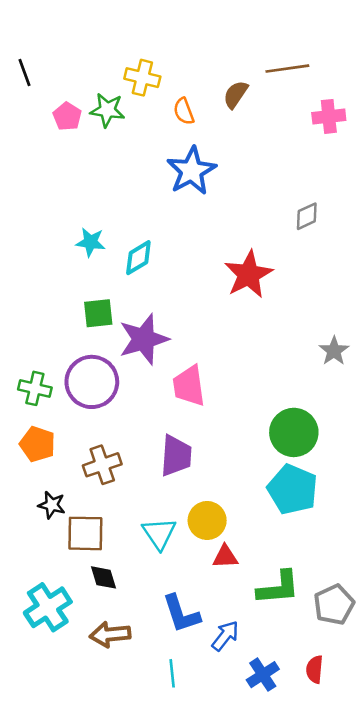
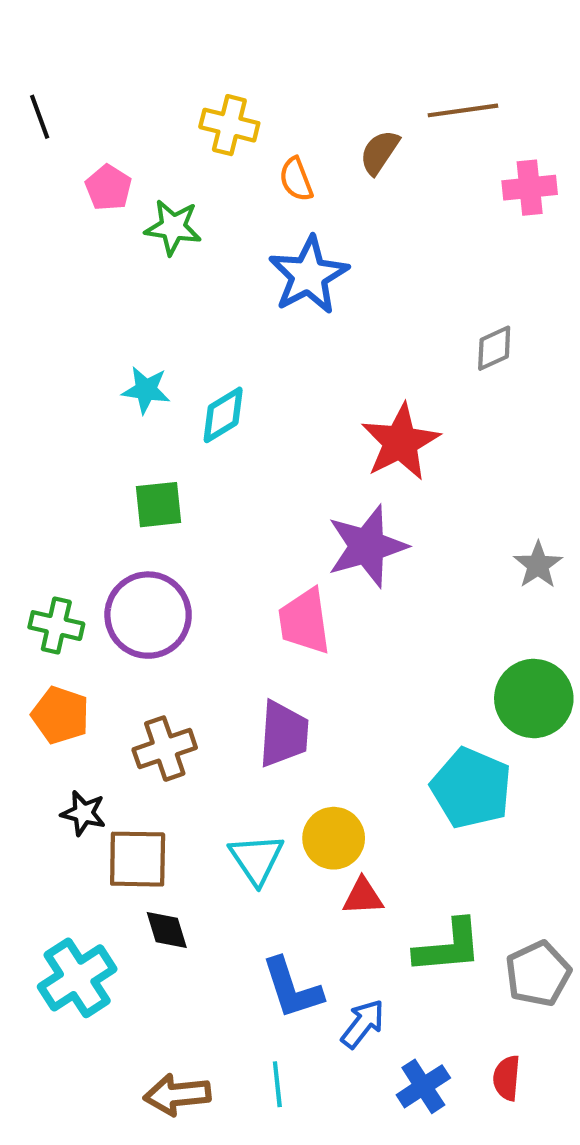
green star: (107, 110) -> (173, 227), moved
purple star: (144, 339) -> (367, 546), moved
green circle: (294, 432) -> (534, 698), moved
brown arrow: (110, 634) -> (177, 1095), moved

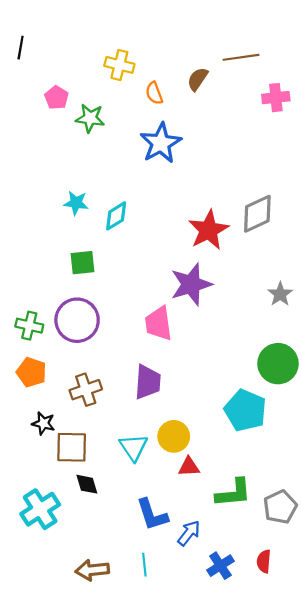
black line: (40, 117) -> (21, 48), moved, turned 30
gray diamond: (494, 348) -> (257, 214), moved, size x1.6

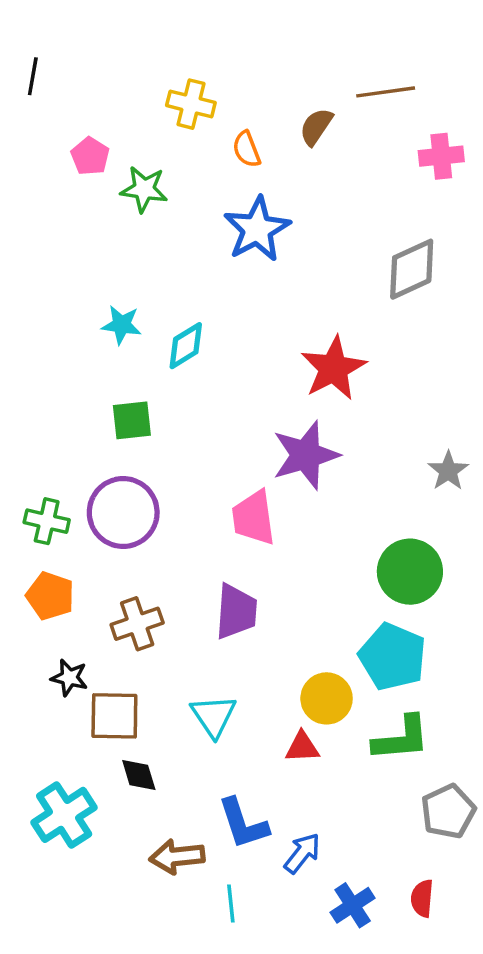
gray diamond: (257, 214) -> (412, 269), moved
green circle: (278, 364) -> (410, 572), moved
yellow circle: (174, 436) -> (327, 698), moved
green L-shape: (233, 493) -> (401, 738), moved
brown arrow: (92, 570) -> (177, 857), moved

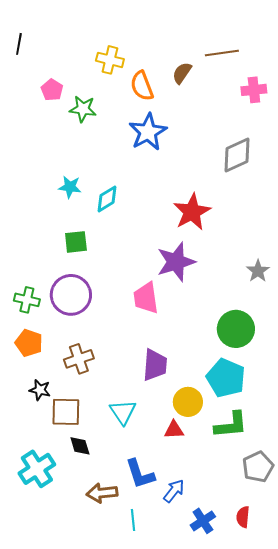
orange semicircle: (247, 149) -> (142, 86), size x1.4
purple trapezoid: (236, 612) -> (155, 365), moved

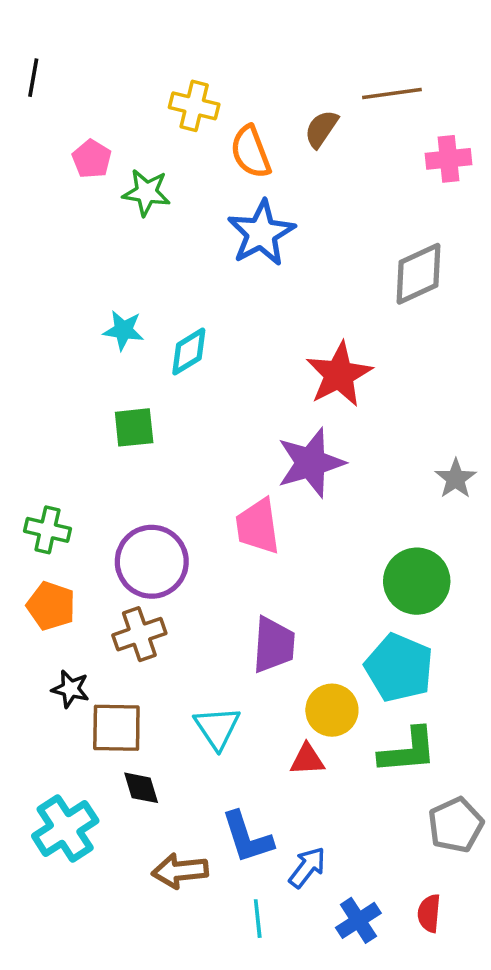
purple circle: (71, 295) -> (152, 562), moved
cyan line: (133, 520) -> (258, 919), moved

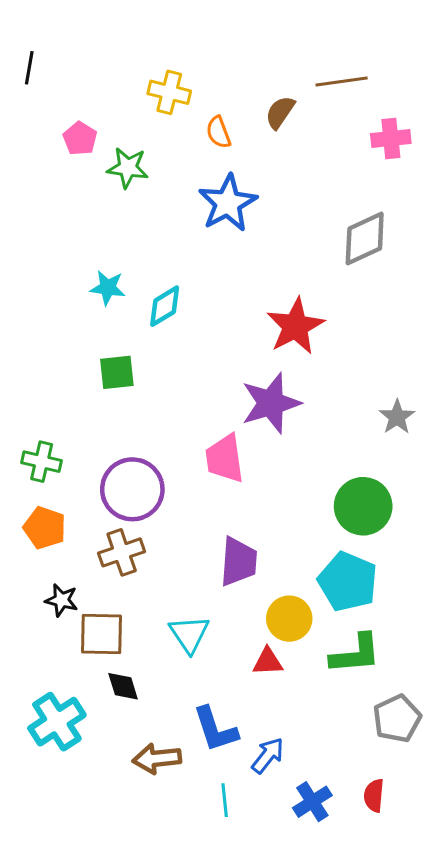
orange semicircle: (251, 152) -> (218, 132), size x0.7

